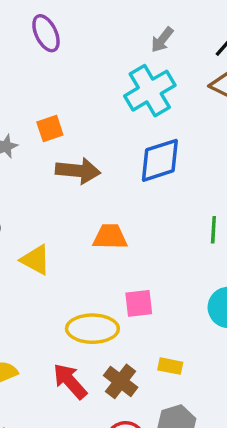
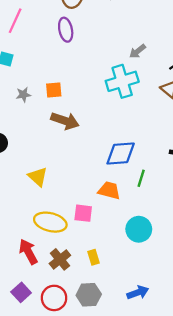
blue diamond: (160, 160) -> (121, 153), moved
orange trapezoid: (110, 237) -> (109, 191), moved
yellow triangle: (36, 260) -> (38, 177), moved
yellow rectangle: (170, 366) -> (93, 257), turned 48

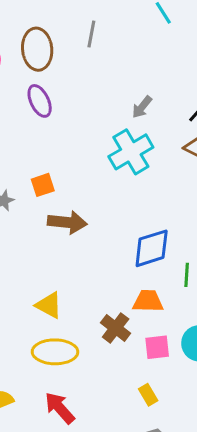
pink square: (83, 213) -> (157, 347), moved
yellow ellipse: (50, 222) -> (55, 352), moved
brown cross: (60, 259) -> (116, 328), moved

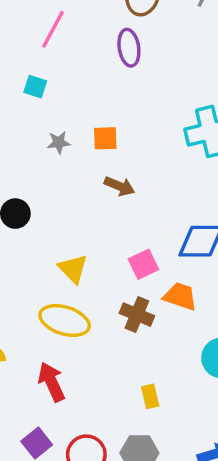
brown arrow: (67, 222) -> (119, 186), size x0.7
brown cross: (116, 328) -> (137, 315), turned -32
pink square: (157, 347) -> (143, 264), moved, turned -36

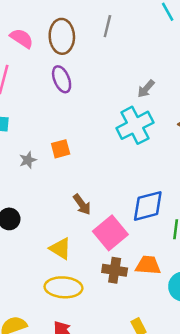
brown arrow: (119, 186) -> (82, 204), moved, turned 45
pink square: (143, 264) -> (110, 233), size x1.5
orange trapezoid: (180, 296) -> (148, 265), moved

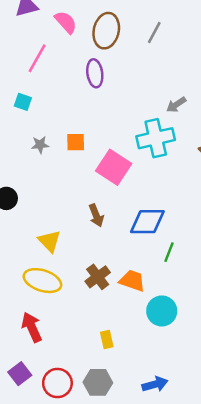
brown arrow: (82, 204) -> (96, 215), moved
pink square: (110, 233) -> (114, 167), moved, turned -32
brown cross: (115, 270) -> (98, 277), turned 30

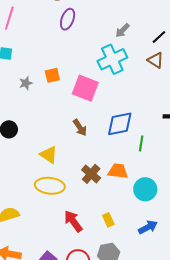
purple ellipse: (95, 73) -> (68, 19), moved, turned 40
red arrow: (32, 327) -> (73, 221), moved
blue arrow: (155, 384) -> (148, 227), moved

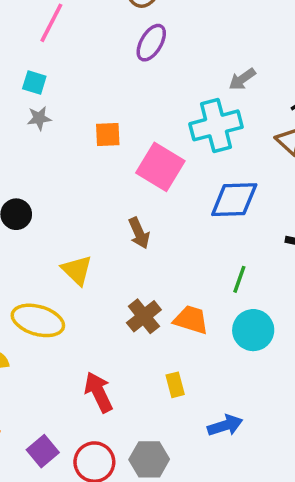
gray star: (26, 83) -> (39, 118), moved
blue diamond: (120, 124) -> (234, 200), moved
yellow ellipse: (50, 186) -> (38, 320), moved
cyan circle: (145, 189) -> (253, 330), moved
yellow rectangle: (108, 220) -> (175, 385), moved

